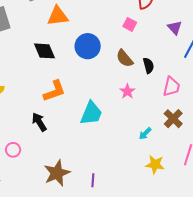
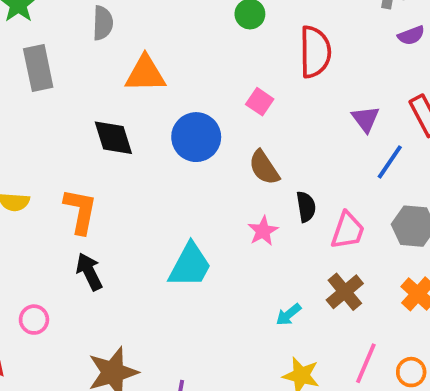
pink square: (130, 24) -> (260, 102), moved
black semicircle: (148, 66) -> (306, 207), moved
orange L-shape: (54, 91) -> (80, 211), moved, turned -65

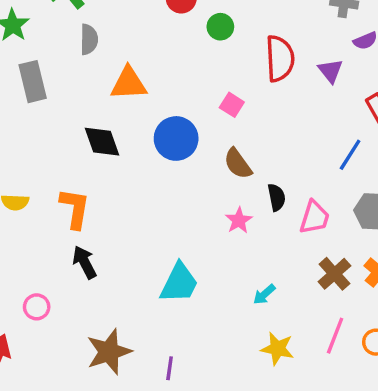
purple triangle: (366, 119) -> (330, 71), moved
cyan trapezoid: (190, 265) -> (179, 283), moved
brown cross: (345, 292) -> (334, 274), moved

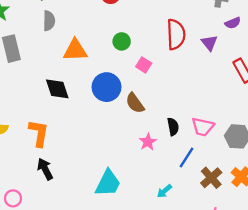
green circle: (220, 27) -> (122, 41), moved
blue line: (350, 155) -> (187, 157), moved
brown semicircle: (238, 164) -> (135, 103), moved
pink trapezoid: (315, 217) -> (203, 127), moved, turned 85

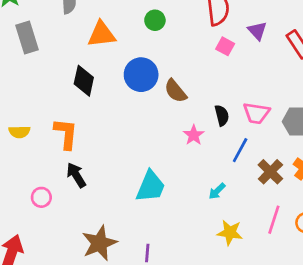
purple triangle: (209, 43) -> (257, 31), moved
pink square: (144, 65) -> (225, 46), moved
black diamond: (57, 89) -> (84, 81), turned 35
pink circle: (13, 198) -> (41, 197), moved

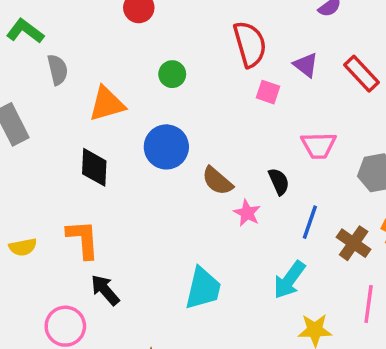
brown semicircle: (175, 91) -> (217, 181), moved
pink trapezoid: (256, 113) -> (319, 145), moved
cyan arrow: (217, 191) -> (289, 280), size x1.6
pink circle: (41, 197) -> (65, 326), size x1.5

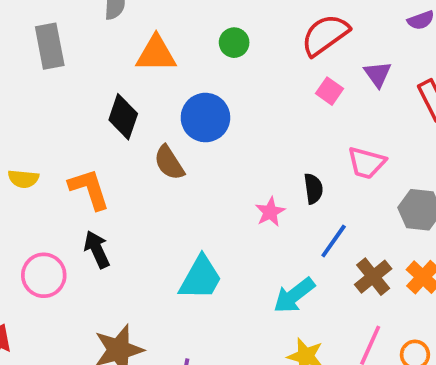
red semicircle: (250, 44) -> (325, 35), turned -126
brown semicircle: (217, 181) -> (169, 163), moved
orange L-shape: (83, 239) -> (89, 189), turned -30

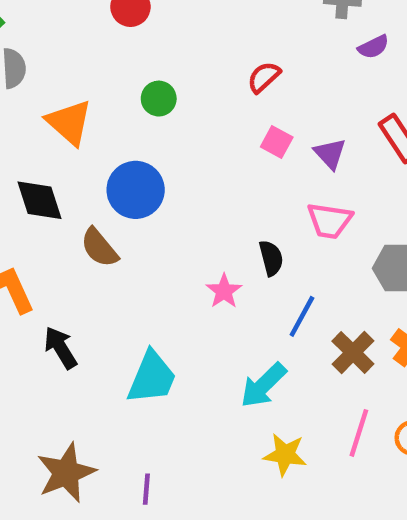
red semicircle: (325, 35) -> (264, 77), size x0.6
orange triangle: (156, 54) -> (69, 122), turned 48
purple triangle: (378, 74) -> (330, 154), moved
black diamond: (123, 117) -> (39, 200), turned -30
black arrow: (97, 249) -> (61, 348), moved

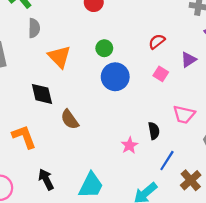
purple triangle: (330, 154) -> (188, 60), moved, turned 35
blue circle: (136, 190) -> (115, 77), moved
black arrow: (61, 348) -> (46, 179), moved

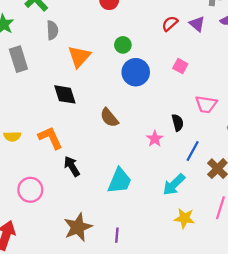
red semicircle: (157, 41) -> (170, 24), moved
orange triangle: (59, 57) -> (79, 56), turned 30
purple triangle: (188, 60) -> (197, 24), moved, turned -42
brown semicircle: (70, 119) -> (109, 118), moved
black arrow: (46, 179) -> (72, 166), moved

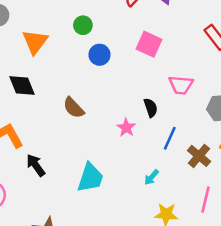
pink square: (180, 66) -> (149, 44), size x1.5
blue circle: (136, 72) -> (100, 55), size x0.7
cyan arrow: (174, 185) -> (151, 177), size x0.6

